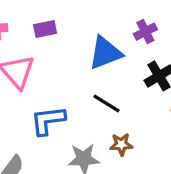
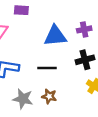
black line: (107, 104) -> (47, 68), turned -48

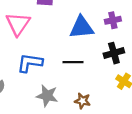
brown star: (49, 96) -> (82, 101), moved

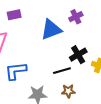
black cross: (114, 53) -> (78, 55), moved
black line: (73, 62) -> (62, 71), moved

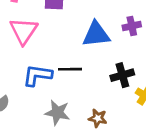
black line: (62, 71) -> (70, 69), moved

